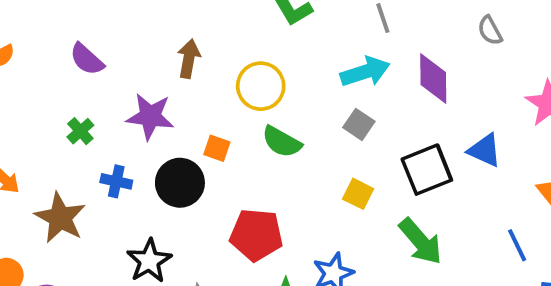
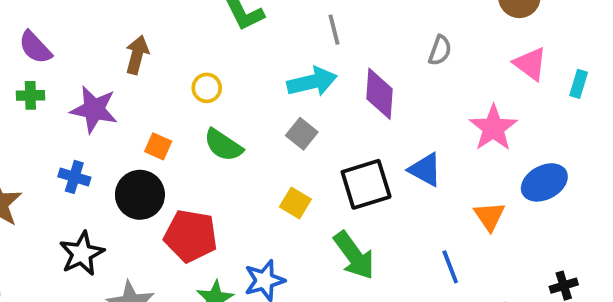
gray semicircle: (490, 31) -> (440, 50), turned -136
yellow circle: (261, 86) -> (207, 88), size x0.6
green cross: (80, 131) -> (30, 95), moved, turned 36
blue cross: (116, 181) -> (74, 177), moved
black circle: (180, 183) -> (140, 195), moved

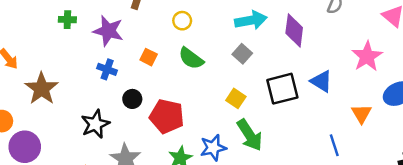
blue cross: (74, 177) -> (107, 69), moved
black circle: (140, 195) -> (132, 99), moved, size x0.6
green arrow: (354, 255) -> (250, 135), moved

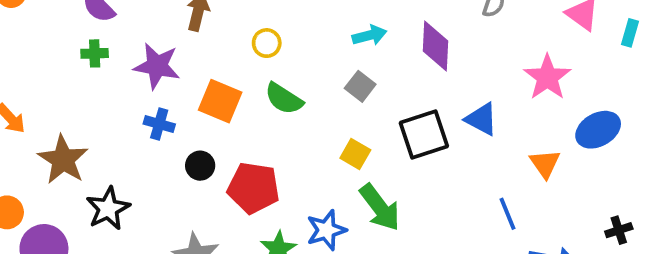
cyan arrow: (251, 20) -> (369, 35), size x0.7
orange square: (149, 57) -> (220, 101), size x1.6
black star: (95, 124) -> (108, 209), moved

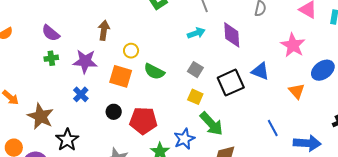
yellow circle: (267, 43) -> (131, 51), moved
gray square: (360, 86) -> (195, 70), moved
blue cross: (159, 124) -> (81, 94), moved, turned 35
blue line: (508, 214) -> (273, 128), moved

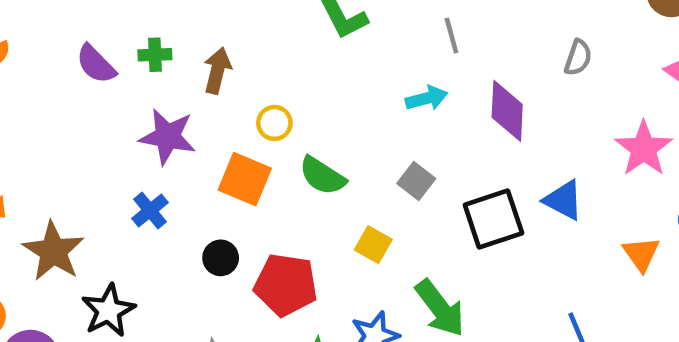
green cross: (51, 58) -> (155, 55), moved
yellow square: (195, 97) -> (373, 245), moved

